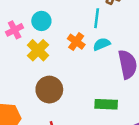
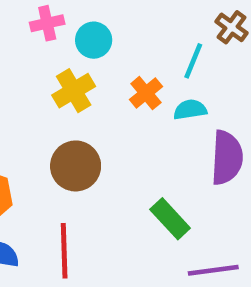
pink cross: (15, 30) -> (47, 23), moved
green rectangle: (106, 104) -> (170, 219), turned 30

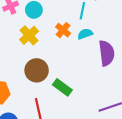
green rectangle: (170, 219) -> (62, 87), moved

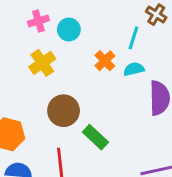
yellow cross: (29, 35) -> (42, 63), moved

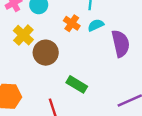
brown circle: (64, 111) -> (46, 53), moved

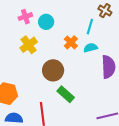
brown circle: (46, 53) -> (53, 70), moved

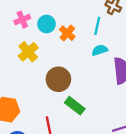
orange cross: (71, 42) -> (67, 33), moved

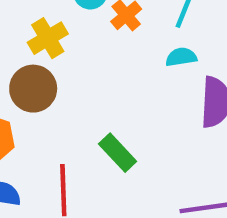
brown circle: (58, 79) -> (33, 89), moved

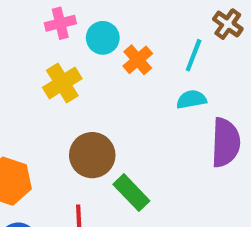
brown circle: (33, 89) -> (92, 155), moved

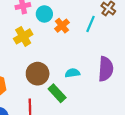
cyan semicircle: (191, 99) -> (72, 73), moved

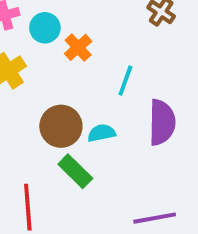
cyan line: (90, 24) -> (125, 81), moved
brown circle: (38, 74) -> (61, 126), moved

